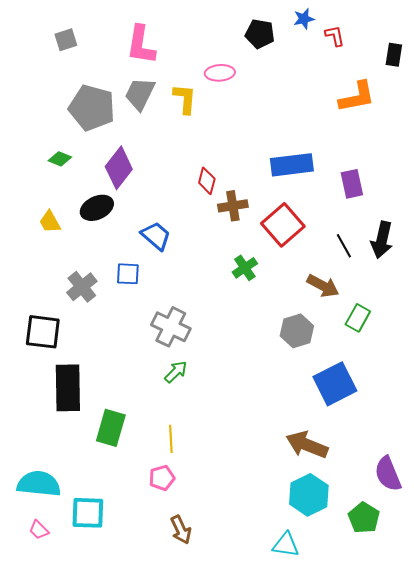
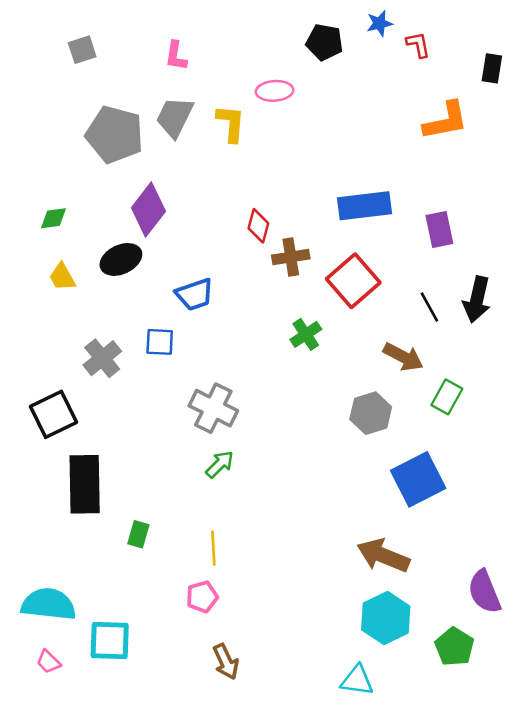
pink L-shape: (141, 45) -> (176, 56), size x0.6
green diamond: (60, 159) -> (53, 218), moved, turned -30
blue trapezoid: (156, 236) -> (195, 294), turned 120
black square: (43, 332) -> (53, 414), turned -33
green rectangle: (111, 428) -> (138, 534), size x0.6

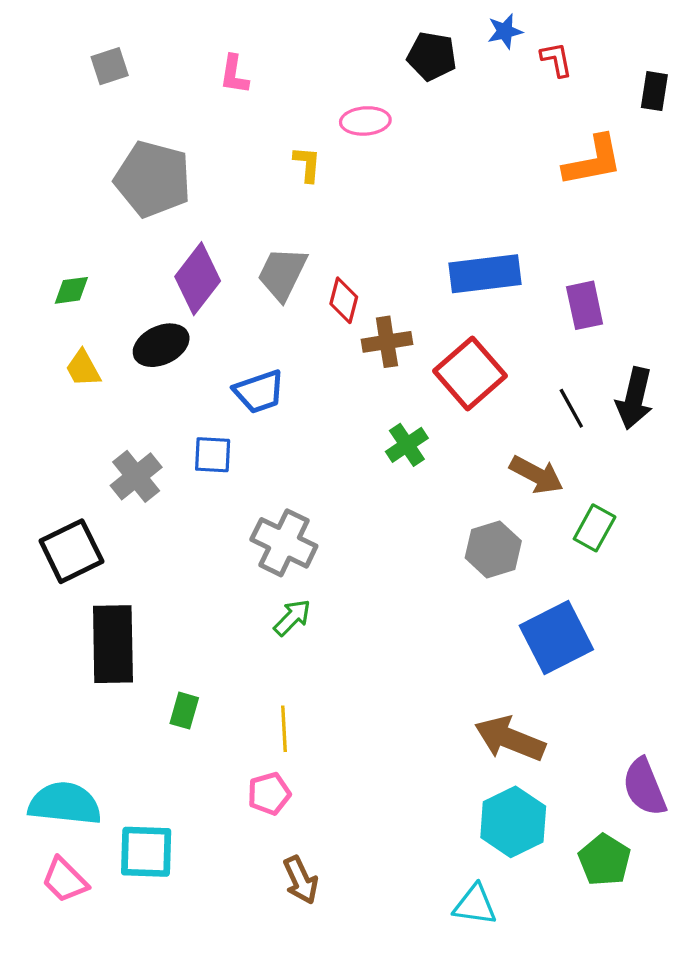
gray trapezoid: (175, 117) -> (282, 274), moved
yellow L-shape: (231, 123) -> (307, 164), size x0.7
pink trapezoid: (48, 662) -> (65, 880), size x1.4

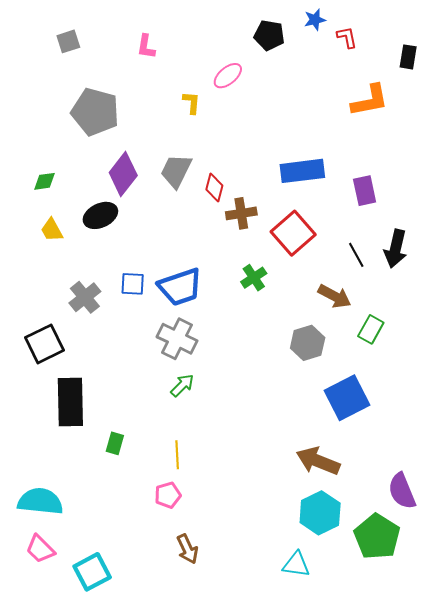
pink ellipse: (365, 121) -> (228, 76), turned -36
blue trapezoid: (259, 392) -> (180, 287), moved, size x1.4
cyan square: (146, 852) -> (92, 572), moved, turned -30
green pentagon: (605, 860) -> (377, 537), size x1.4

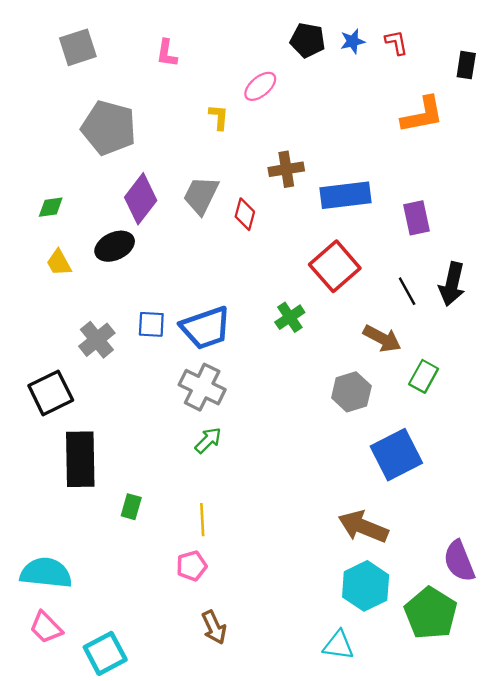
blue star: (315, 20) -> (353, 41), moved
gray square: (68, 41) -> (78, 47), size x1.4
brown cross: (241, 213) -> (286, 169), moved

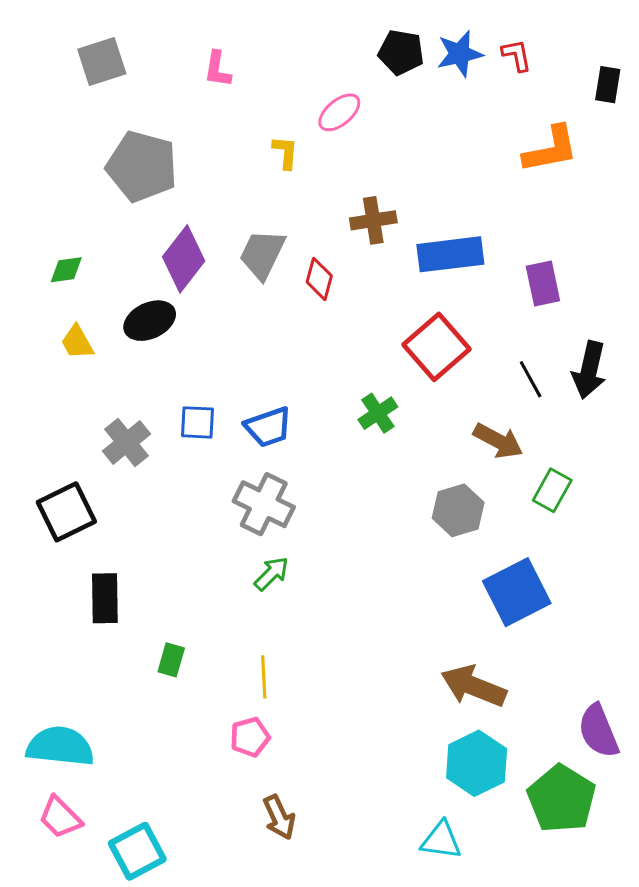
blue star: (353, 41) -> (460, 54), size x1.4
blue trapezoid: (206, 328) -> (268, 427), size x0.7
black rectangle: (80, 459) -> (105, 598), size x0.7

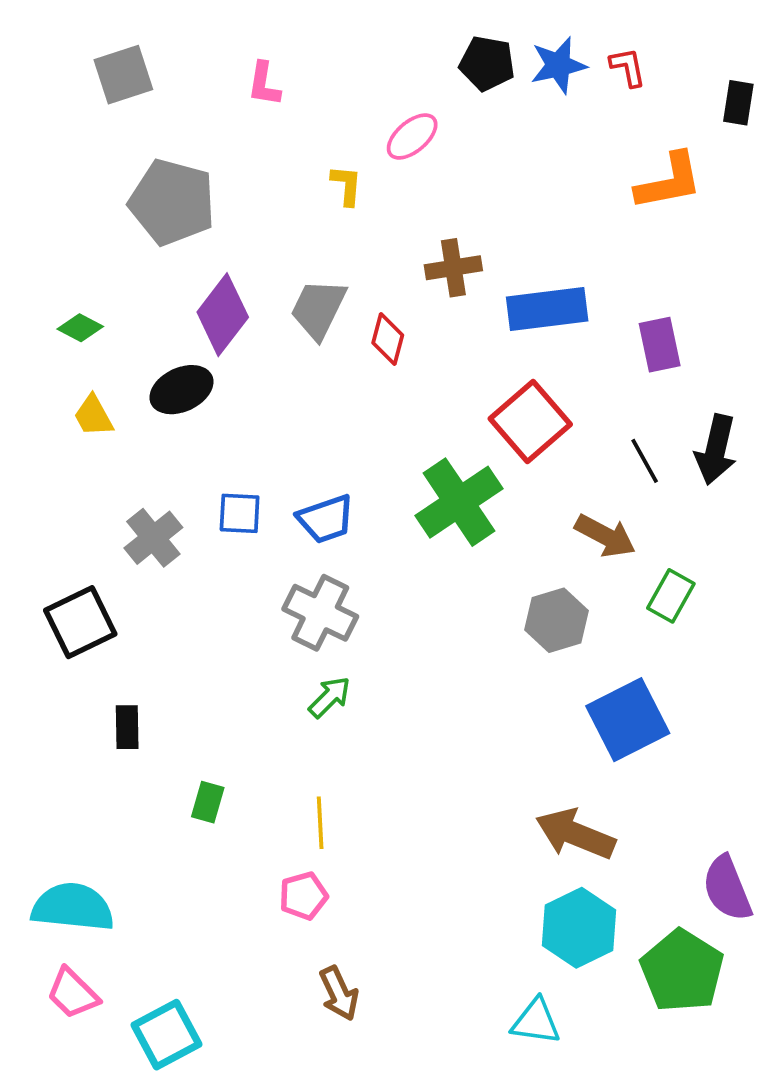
green diamond: (66, 270) -> (80, 328), turned 36
green cross: (378, 413) -> (459, 502), size x1.8
black rectangle: (105, 598) -> (127, 727), size x0.7

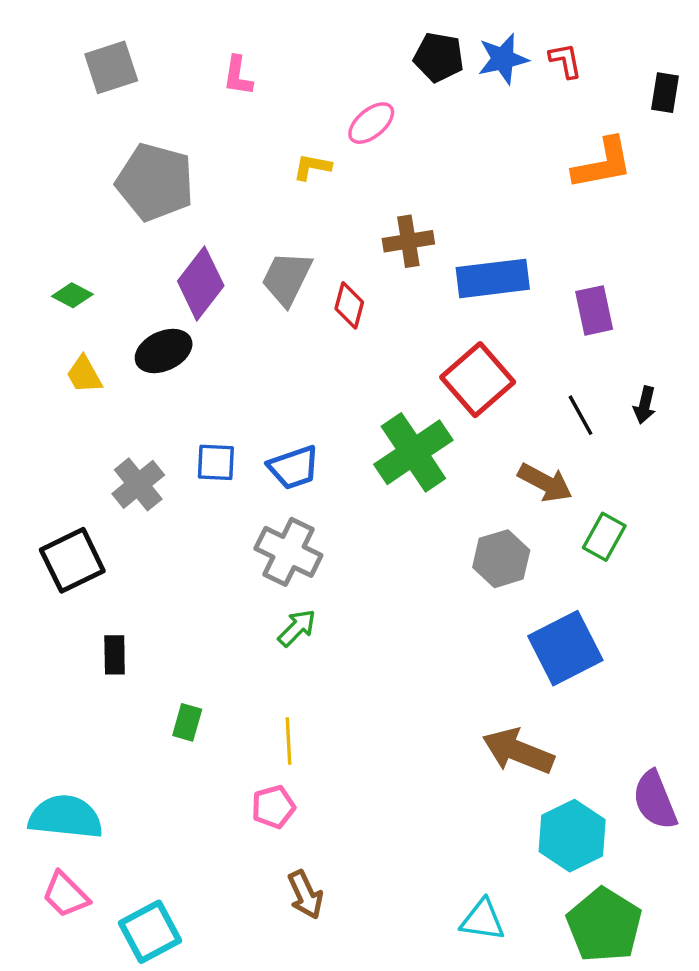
yellow L-shape: (346, 185) -> (312, 167), turned -84
black arrow: (716, 450) -> (645, 405), size x0.6
cyan hexagon: (579, 928) -> (572, 836), moved
green pentagon: (682, 971) -> (604, 925), moved

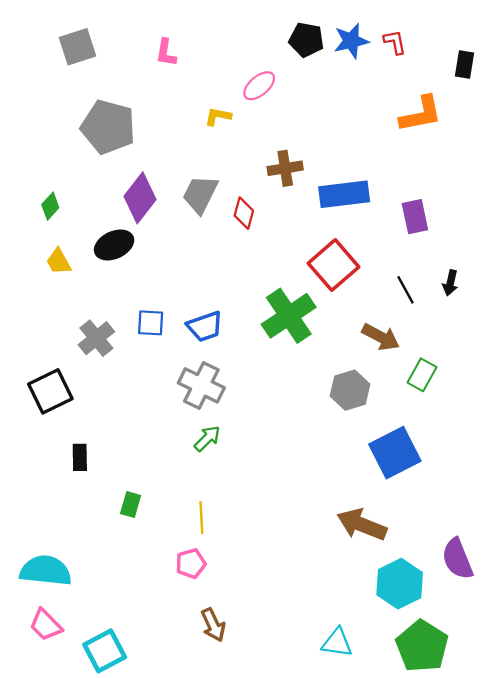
green diamond: (72, 295) -> (50, 206), turned -76

